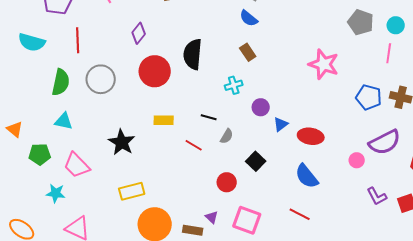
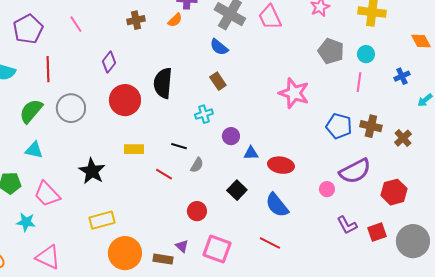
green semicircle: (61, 82) -> (31, 111), turned -152
blue triangle: (281, 124) -> (251, 153), turned 35
black square: (256, 161) -> (237, 190), moved

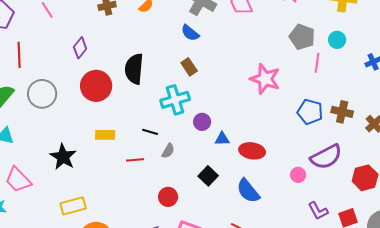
pink line: (359, 82) -> (317, 63), moved
cyan cross: (204, 114) -> (175, 100), size x1.6
red line: (164, 174) -> (135, 160), turned -36

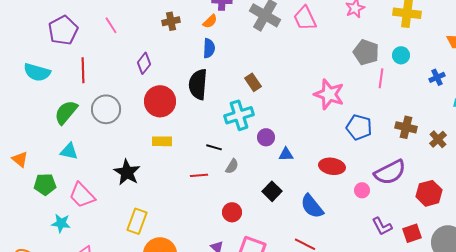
blue semicircle: (190, 33) -> (209, 48), moved, turned -126
blue pentagon: (310, 112) -> (359, 127), moved
yellow rectangle: (105, 135) -> (162, 141), moved
red ellipse: (252, 151) -> (332, 166), moved
yellow rectangle: (73, 206) -> (137, 221), turned -55

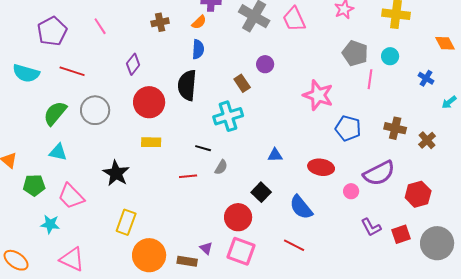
red line: (83, 70) -> (72, 71), turned -70
blue cross: (437, 77) -> (426, 78), turned -35
purple circle: (266, 137) -> (265, 64), moved
red circle: (232, 212) -> (238, 217), moved, size x1.4

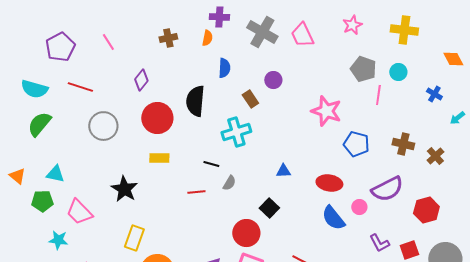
orange semicircle: (199, 22) -> (207, 38), turned -35
blue semicircle: (198, 49) -> (224, 68), moved
green semicircle: (55, 113) -> (39, 124), moved
cyan triangle: (58, 152) -> (55, 174), moved
blue semicircle: (301, 207) -> (333, 218), moved

